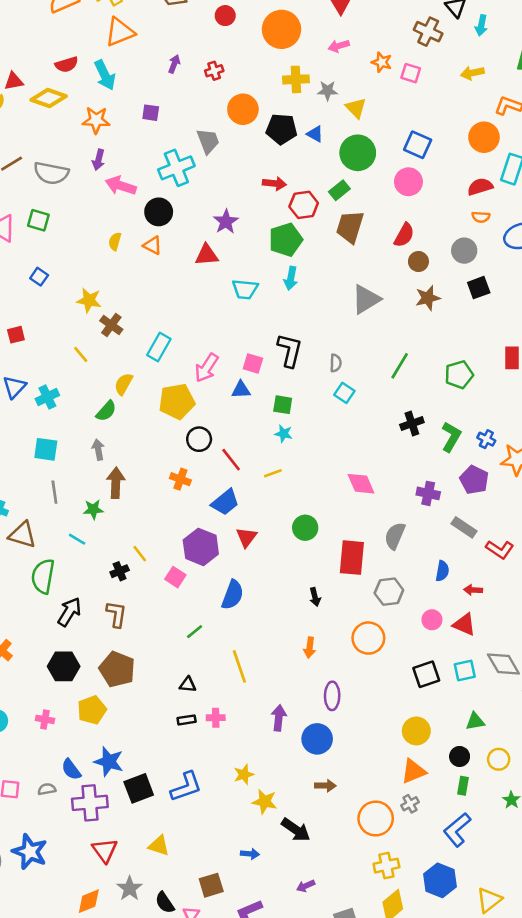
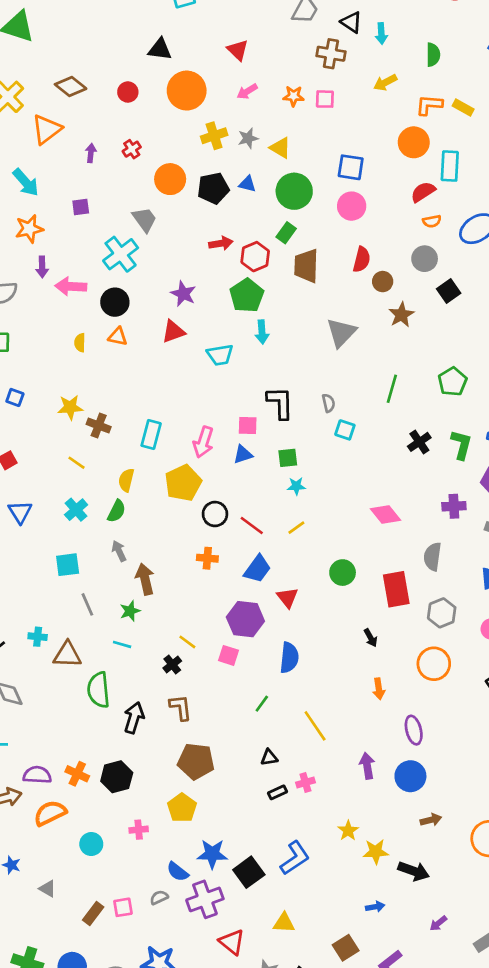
orange triangle: (120, 32) -> (47, 129), moved
cyan cross: (47, 397) -> (76, 510), moved
black hexagon: (64, 666) -> (117, 777), moved

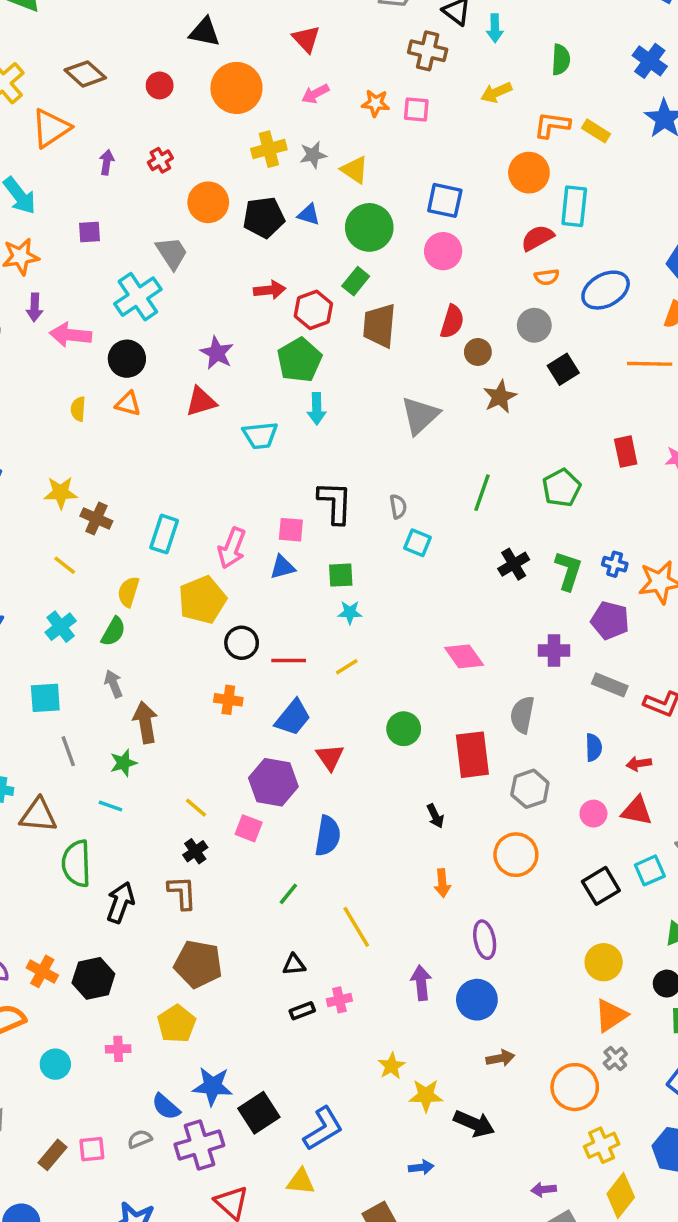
red line: (252, 526) -> (289, 661), turned -40
black cross: (172, 665) -> (195, 851), moved
blue L-shape: (295, 858) -> (323, 1129), moved
purple arrow: (438, 923) -> (544, 1190), moved, turned 30

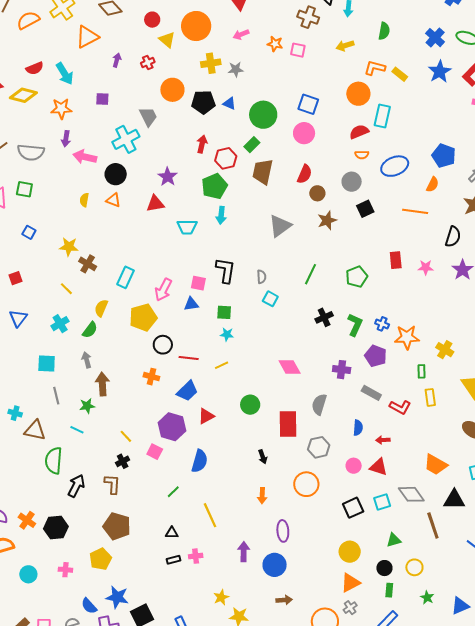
yellow triangle: (355, 170) -> (167, 40), moved
red arrow: (270, 290) -> (202, 144), turned -78
red triangle: (330, 757) -> (206, 416), turned 30

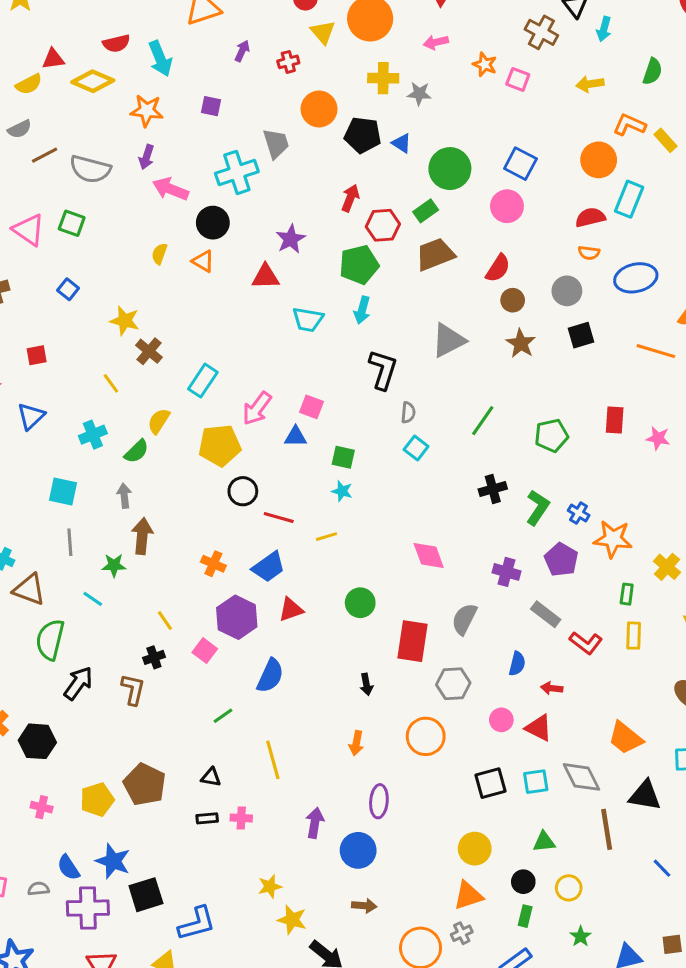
brown trapezoid: (263, 172) -> (435, 254), turned 48
brown star: (327, 220) -> (521, 343), turned -30
black L-shape: (226, 270) -> (383, 369), moved
orange cross: (151, 377) -> (213, 564), moved
brown pentagon: (117, 526) -> (145, 784), moved

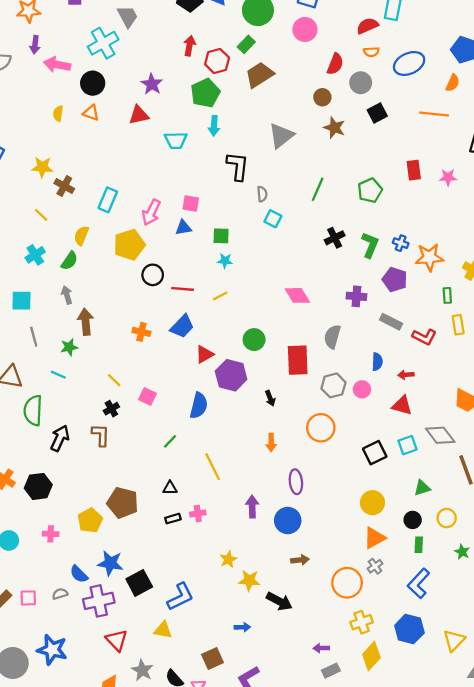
red semicircle: (498, 268) -> (335, 64), moved
purple hexagon: (237, 617) -> (231, 375), moved
pink circle: (501, 720) -> (362, 389), moved

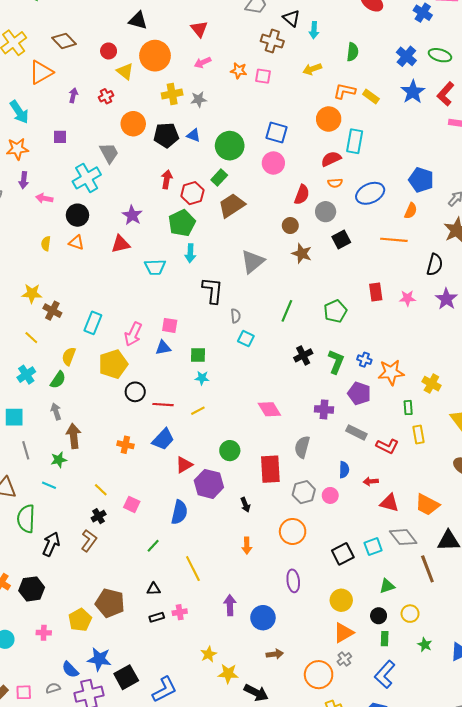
pink arrow: (57, 65) -> (44, 198), size x0.7
red triangle: (402, 405) -> (389, 503), moved
brown L-shape: (101, 435) -> (89, 541), turned 35
purple ellipse: (296, 482) -> (293, 581), moved

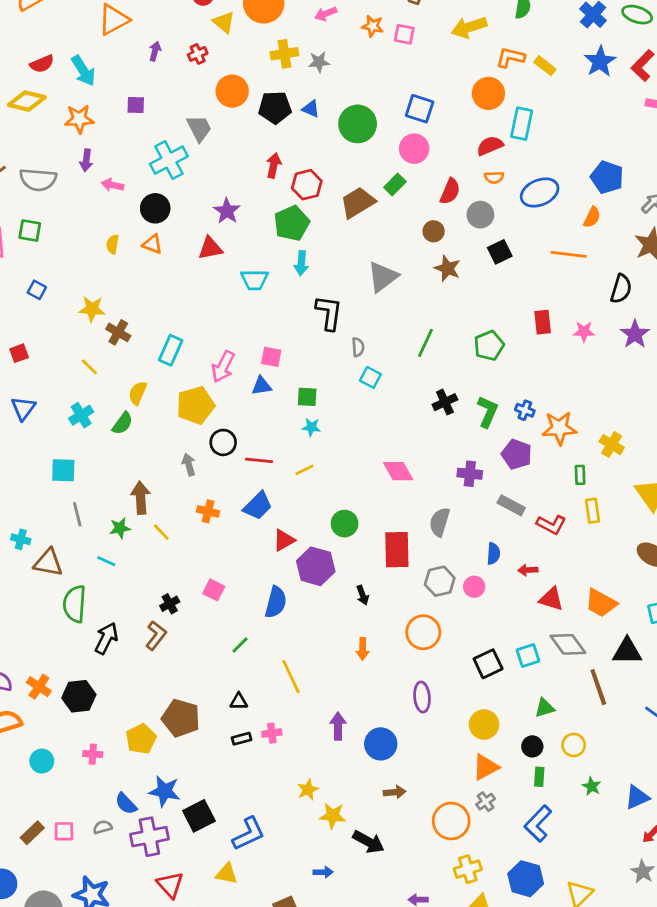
yellow arrow: (312, 69) -> (469, 27), size x1.4
green rectangle: (219, 178) -> (395, 184), moved
gray arrow: (56, 411) -> (189, 465), moved
yellow line: (101, 490) -> (161, 532), moved

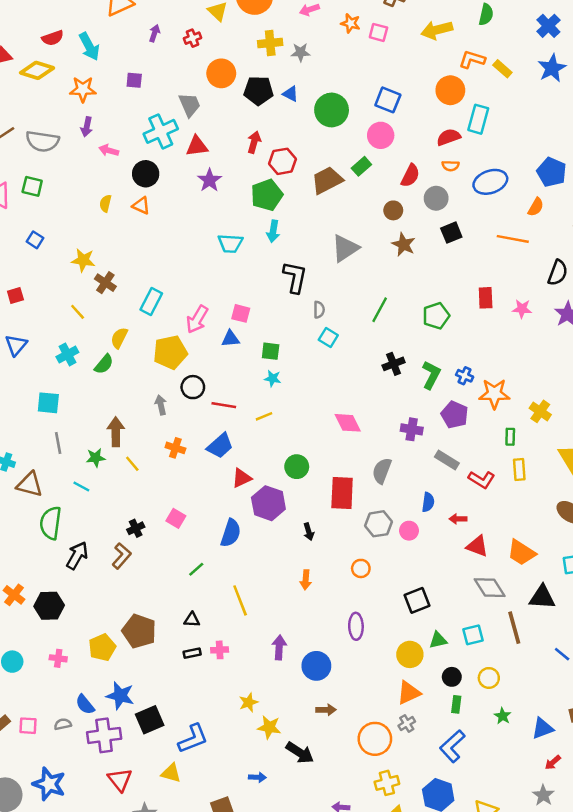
red triangle: (210, 248) -> (197, 146), moved
orange circle: (423, 632) -> (361, 568), size x0.6
cyan square: (528, 655) -> (473, 635), moved
green triangle: (545, 708) -> (438, 640), moved

